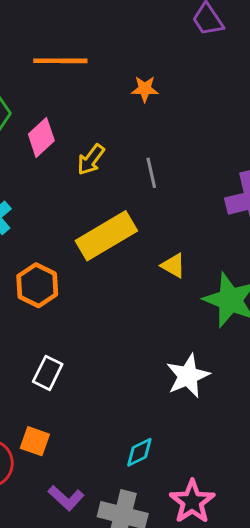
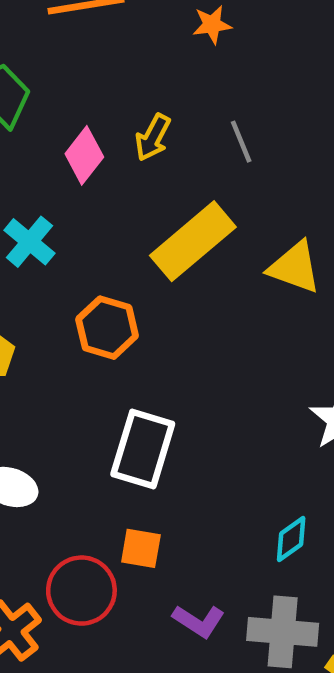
pink diamond: (41, 137) -> (84, 155), moved
yellow triangle: (173, 266) -> (295, 267), size x1.5
white rectangle: (48, 373) -> (143, 449), size x1.6

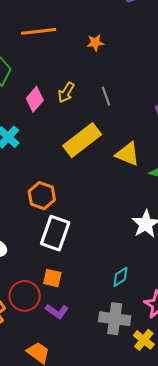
orange hexagon: (107, 328) -> (42, 196), moved
purple L-shape: (199, 621) -> (57, 311), moved

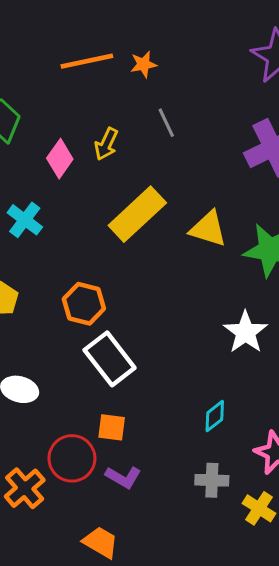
orange line: (39, 31) -> (87, 61), moved
gray line: (106, 96) -> (166, 123), moved
white rectangle: (55, 233) -> (110, 359), turned -52
gray cross: (115, 319) -> (212, 480), size x0.7

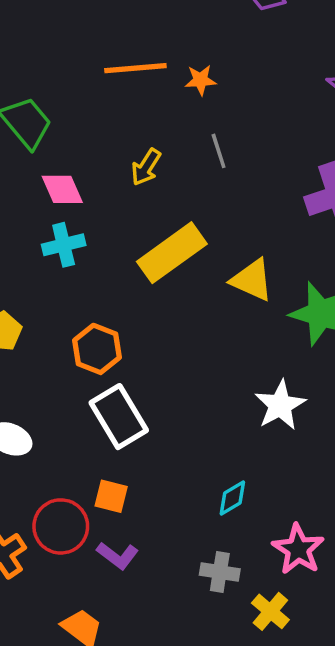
pink diamond: (60, 159) -> (62, 189), moved, turned -66
cyan cross: (25, 220) -> (64, 245), moved, turned 32

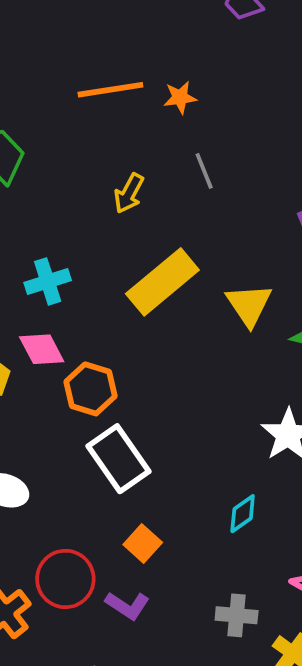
pink diamond: (62, 189) -> (42, 349), moved
yellow triangle: (252, 280) -> (249, 305), turned 36
orange square: (111, 496) -> (143, 543), moved, turned 32
cyan diamond: (232, 498) -> (243, 514), moved

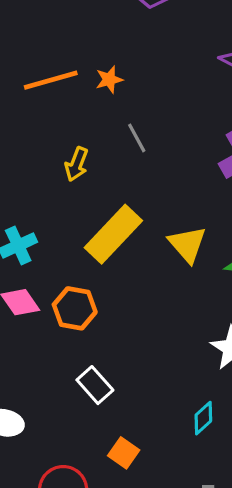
orange hexagon: (91, 389) -> (75, 308), moved
white rectangle: (119, 459) -> (95, 385), size x0.7

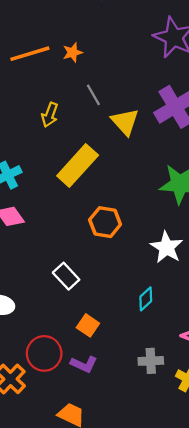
yellow triangle: (187, 244) -> (125, 122), moved
orange hexagon: (75, 308) -> (105, 222), moved

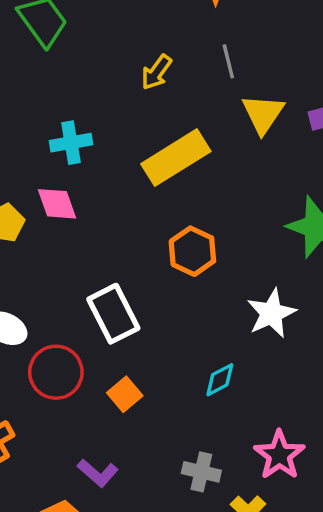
white rectangle: (66, 276) -> (113, 314), size x1.4
red circle: (44, 353) -> (56, 372), moved
purple L-shape: (84, 364) -> (98, 473), moved

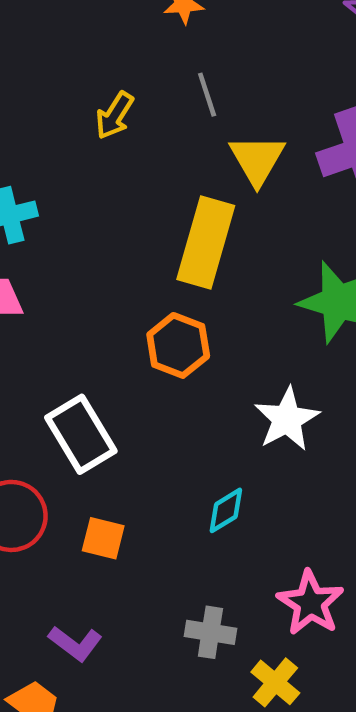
yellow rectangle: (176, 158) -> (206, 243), moved, turned -38
orange square: (125, 394) -> (103, 538), turned -32

